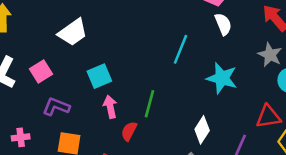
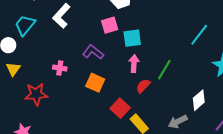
pink square: (41, 72) -> (110, 25), moved

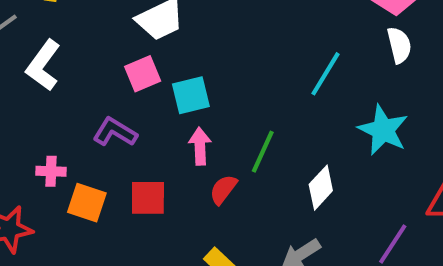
orange square: (95, 83) -> (87, 203), moved
white diamond: (199, 100) -> (321, 188), moved
red square: (120, 108) -> (148, 198), moved, turned -36

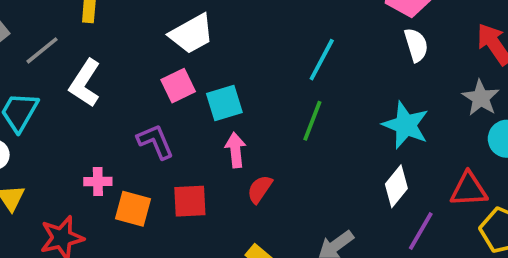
cyan line: (325, 74) -> (322, 60), moved
purple L-shape: (115, 132) -> (155, 141), turned 39
green line: (263, 152) -> (312, 121), moved
white diamond: (321, 188) -> (396, 186), moved

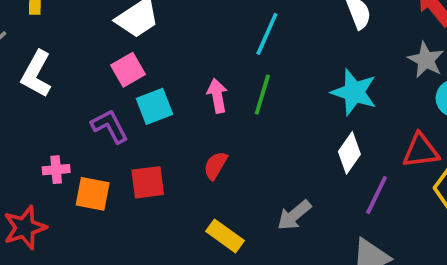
cyan square: (224, 103) -> (155, 106), moved
pink arrow: (236, 150) -> (217, 96), moved

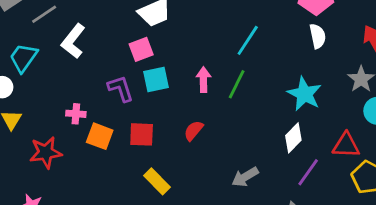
yellow rectangle: (225, 236) -> (157, 181), moved

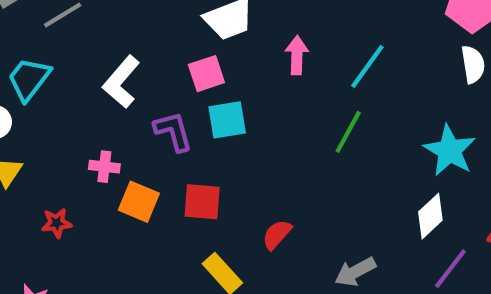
white L-shape: (73, 41) -> (121, 82), moved
pink arrow: (203, 80) -> (297, 55), moved
red semicircle: (193, 131) -> (277, 234), moved
red star: (46, 152) -> (57, 223), size x0.6

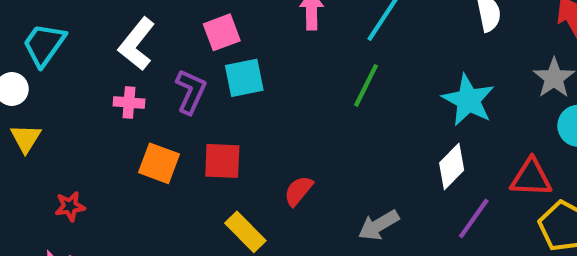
purple L-shape: (173, 131) -> (191, 92), turned 42
pink cross: (104, 167) -> (129, 103), moved
red star: (57, 223) -> (70, 206), moved

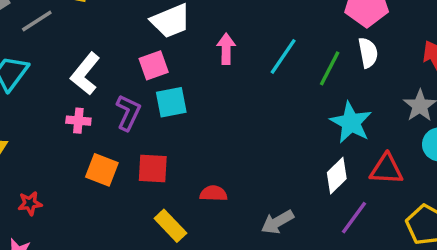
green line: (366, 85) -> (330, 68), moved
red triangle: (531, 178) -> (386, 169), moved
red semicircle: (298, 191) -> (214, 193), turned 52

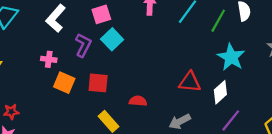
cyan square: (171, 102) -> (112, 39), turned -35
pink cross: (78, 121) -> (49, 59), moved
red triangle: (386, 169) -> (190, 82), moved
red star: (30, 203) -> (11, 112), moved

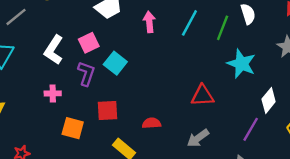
pink square: (101, 14) -> (89, 43), moved
orange square: (64, 83) -> (73, 128), moved
white diamond: (220, 92) -> (269, 100), moved

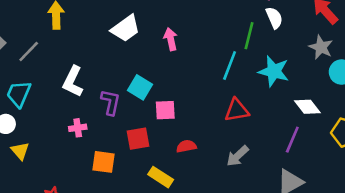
cyan line: (189, 23) -> (230, 66), moved
pink square: (89, 43) -> (165, 110), moved, turned 30
white diamond: (269, 100) -> (307, 107), turned -70

